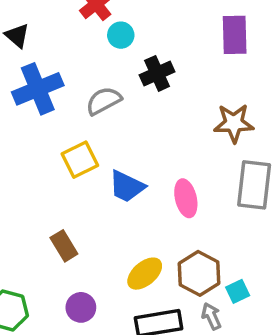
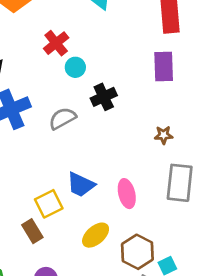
brown star: (234, 123) -> (164, 135), size x0.6
yellow square: (80, 160) -> (49, 204), moved
yellow ellipse: (145, 274) -> (96, 235), moved

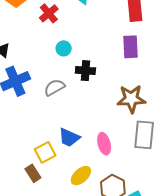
red cross: (56, 43) -> (49, 13), moved
black cross: (104, 97) -> (85, 71), turned 30
brown star: (164, 135) -> (131, 99), size x2.0

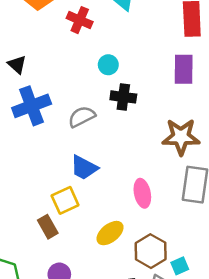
red cross: (49, 13) -> (80, 20), turned -30
cyan circle: (64, 48) -> (108, 65), moved
blue trapezoid: (69, 137) -> (84, 168), moved

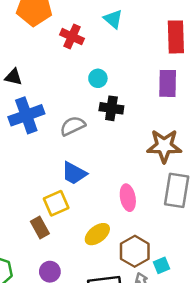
black triangle: (17, 65) -> (13, 77), turned -30

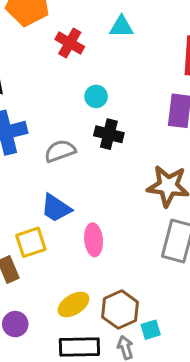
cyan triangle: (113, 19) -> (121, 27), turned -45
pink ellipse: (128, 198) -> (94, 240), moved
yellow ellipse: (97, 234) -> (73, 304), moved

